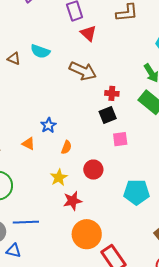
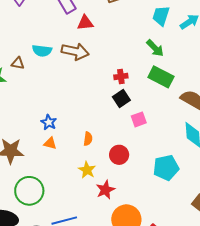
red triangle: (88, 33) -> (85, 23), turned -36
brown arrow: (83, 71) -> (75, 51), moved
blue star: (48, 125) -> (49, 122), moved

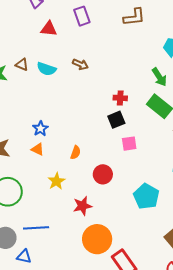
red triangle: (85, 23) -> (49, 29), moved
cyan semicircle: (42, 51) -> (46, 69), moved
brown arrow: (75, 51) -> (80, 64), size x0.6
cyan pentagon: (166, 168) -> (146, 196), turned 30
yellow star: (87, 170) -> (56, 181), moved

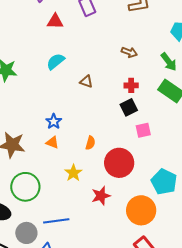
brown triangle: (22, 64) -> (86, 82), moved
brown arrow: (80, 64) -> (129, 52), moved
cyan semicircle: (46, 69) -> (56, 61), turned 126
red circle: (103, 174) -> (119, 163), size x1.5
orange circle: (97, 239) -> (141, 210), moved

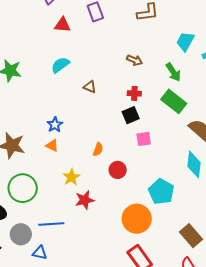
orange semicircle: (90, 143) -> (98, 149), moved
red circle: (119, 163) -> (118, 170), size x0.6
red star: (101, 196) -> (85, 200), moved

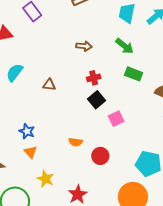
green rectangle: (174, 101) -> (134, 74), size x0.7
orange triangle: (52, 146) -> (31, 152), turned 40
orange semicircle: (98, 149) -> (76, 142), turned 96
yellow star: (71, 177) -> (45, 179), moved

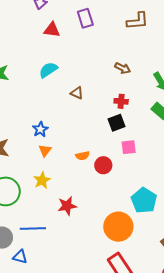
orange semicircle: (76, 142) -> (83, 156), turned -40
orange triangle: (31, 152) -> (45, 150), moved
red circle: (100, 156) -> (103, 165), moved

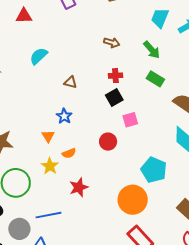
red triangle: (52, 30) -> (24, 16), moved
brown triangle: (77, 93) -> (70, 82), moved
blue star: (40, 129) -> (64, 116), moved
orange semicircle: (83, 156) -> (69, 153), moved

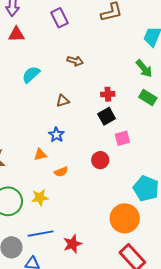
brown arrow: (112, 43) -> (75, 61), moved
brown triangle: (70, 82) -> (63, 101), turned -32
orange triangle: (48, 136) -> (40, 155), turned 48
yellow star: (50, 166) -> (40, 198), moved, turned 30
red star: (79, 187) -> (72, 244), moved

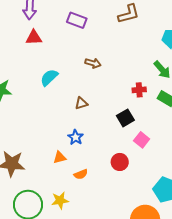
purple rectangle: (59, 18) -> (77, 20), turned -42
red cross: (108, 94) -> (139, 90), moved
pink square: (122, 138) -> (142, 140), turned -35

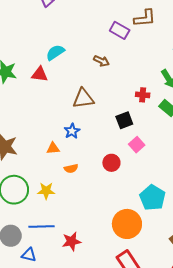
purple rectangle: (77, 20) -> (120, 30), moved
red triangle: (34, 38) -> (40, 74), moved
cyan semicircle: (49, 77) -> (55, 52), moved
brown triangle: (81, 103) -> (83, 98), size x1.6

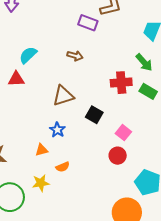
red cross: (143, 95) -> (121, 83), size x1.5
black square: (124, 120) -> (94, 115), moved, turned -30
red circle: (111, 163) -> (118, 156), moved
yellow star: (46, 191) -> (41, 183), moved

